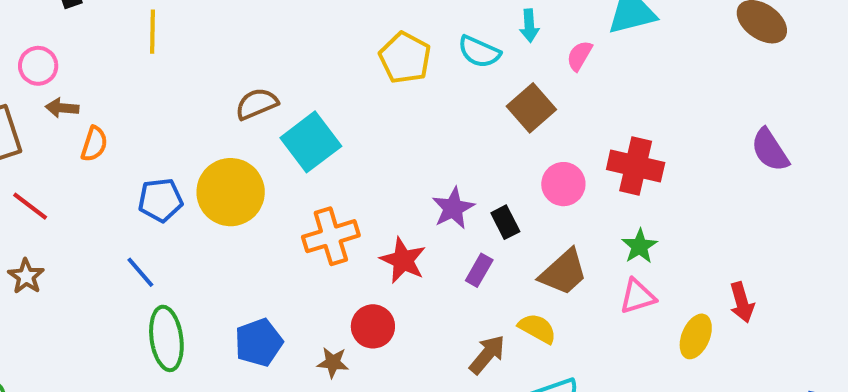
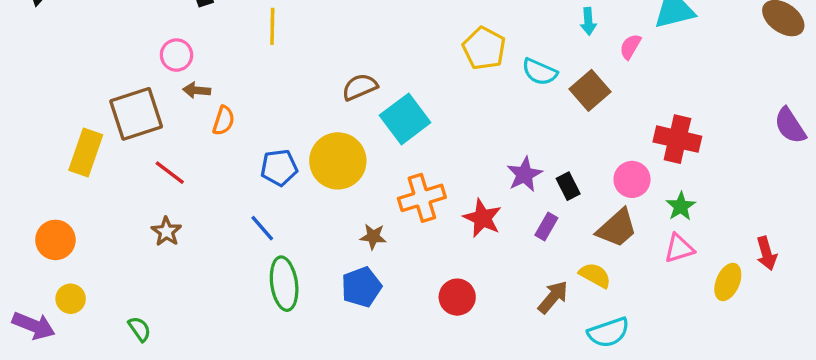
cyan semicircle: (479, 52) -> (540, 72), moved
pink circle: (563, 184) -> (632, 179), moved
red circle: (373, 326) -> (457, 297), moved
brown star: (333, 363) -> (373, 237), moved

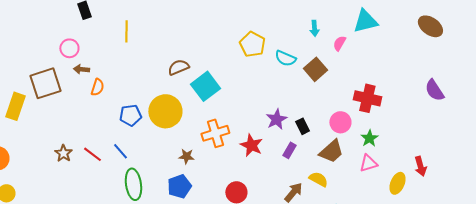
red line: (170, 173) -> (92, 154), moved

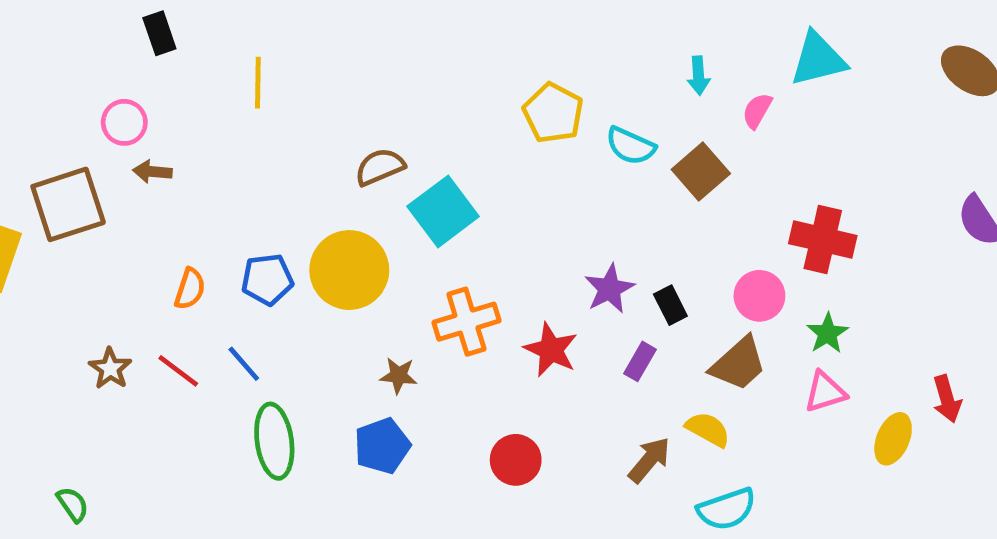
orange semicircle: (97, 87) -> (190, 289), moved

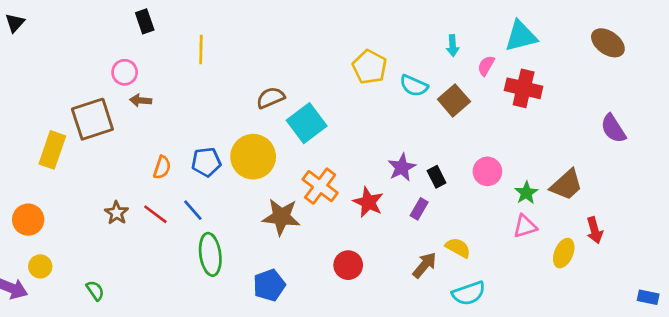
red cross: (823, 240) -> (524, 88), moved
orange cross: (466, 322) -> (320, 186), turned -36
brown trapezoid: (738, 364) -> (566, 185), moved
brown star: (399, 376) -> (281, 217), size x1.8
blue pentagon: (382, 446) -> (269, 285), moved

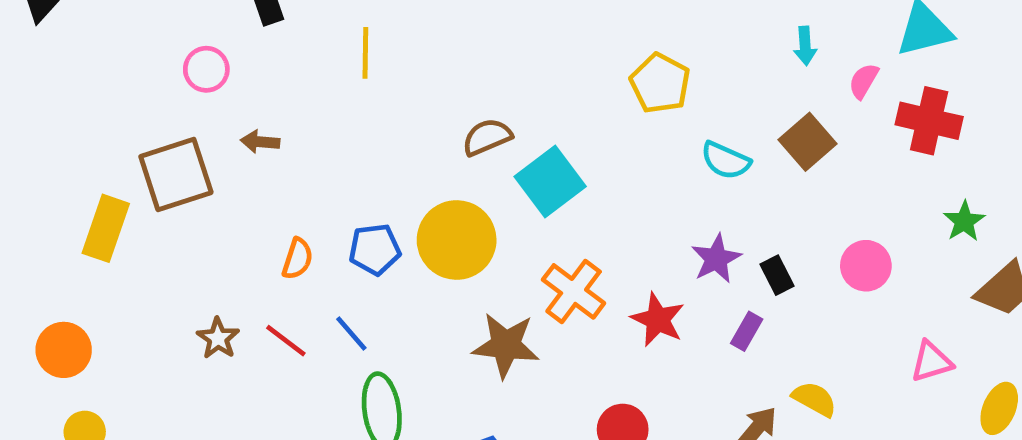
pink circle: (125, 72) -> (206, 69), moved
cyan semicircle: (414, 86) -> (726, 160), moved
green star: (526, 193) -> (964, 221), moved

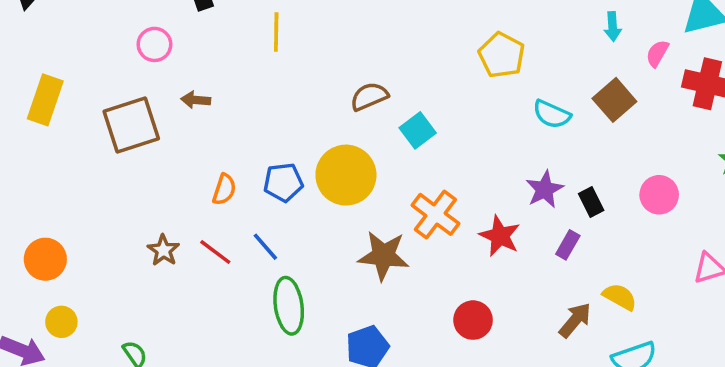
cyan square: (550, 182) -> (418, 130), size x0.7
yellow rectangle: (106, 228) -> (45, 100), moved

